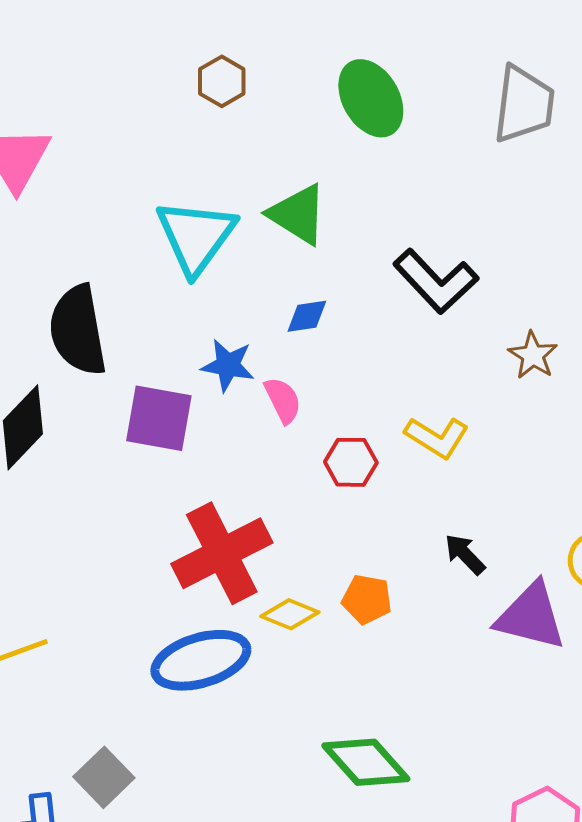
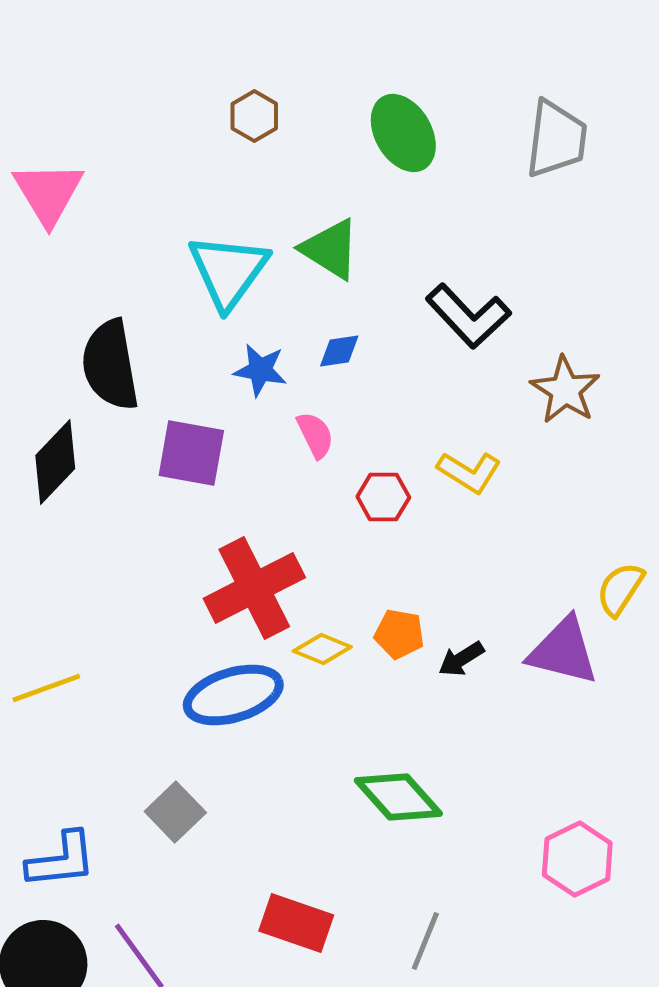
brown star: (533, 355) -> (565, 390), size x1.4
blue star: (228, 365) -> (260, 370), moved
black arrow: (465, 554) -> (461, 659), moved, turned -78
gray square: (104, 777) -> (175, 812), moved

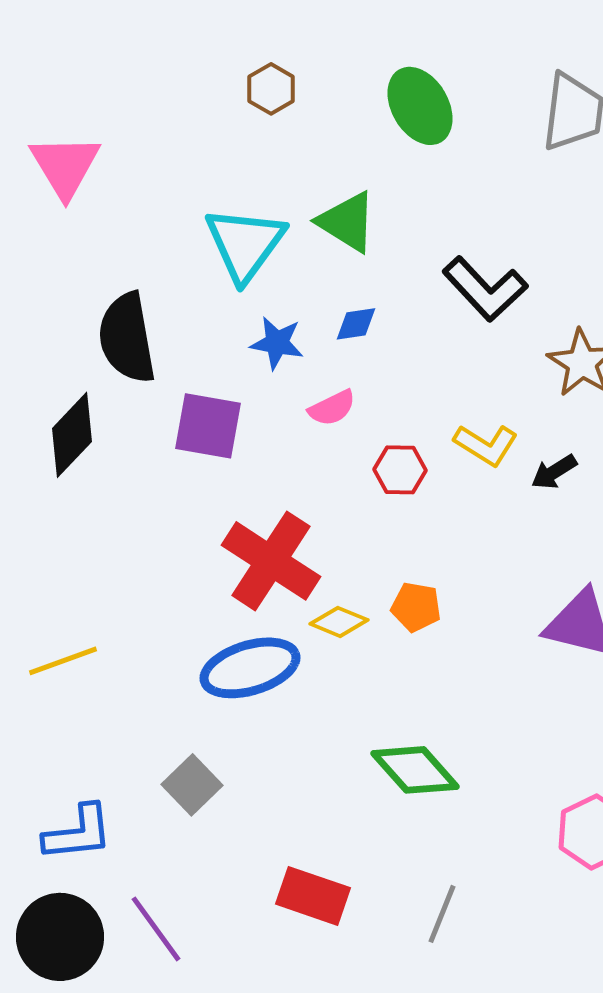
pink semicircle: (315, 435) -> (332, 408), turned 90
red cross: (254, 588) -> (271, 561), turned -30
black arrow: (461, 659) -> (554, 472), moved

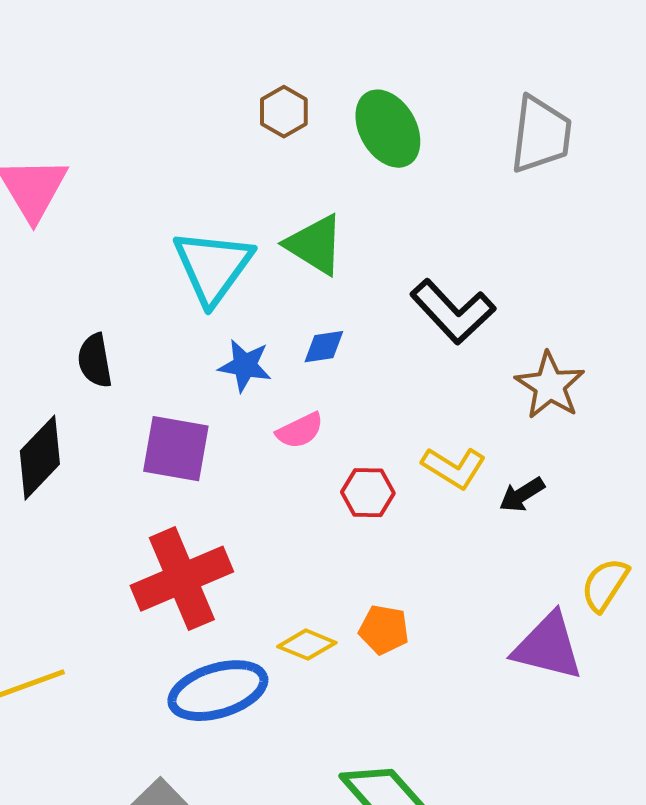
brown hexagon: (271, 89) -> (284, 112), moved
black semicircle: (127, 338) -> (95, 361), size x0.6
red cross: (271, 561) -> (182, 579), moved, turned 34

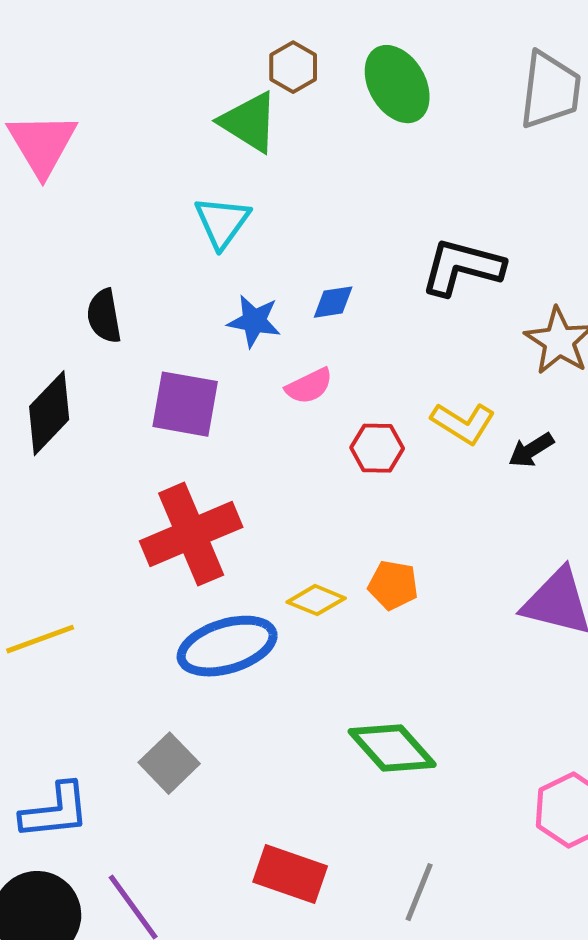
green triangle: (315, 245) -> (249, 122), moved
cyan triangle: (213, 267) -> (222, 222), size x0.7
black L-shape: (453, 312) -> (462, 267), turned 148

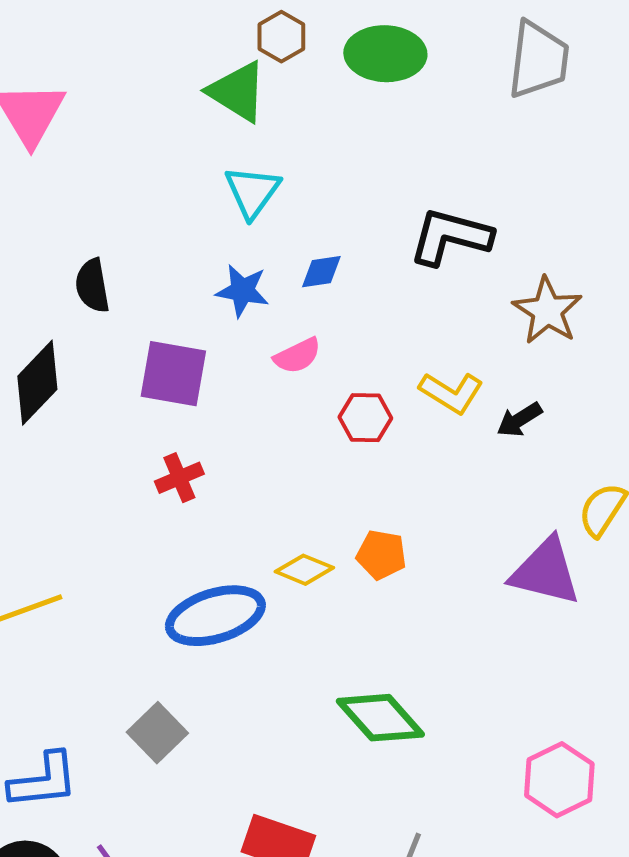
green ellipse: (397, 84) -> (385, 54), turned -58
cyan triangle: (222, 222) -> (252, 192), moved
red cross: (191, 534) -> (179, 478), moved, size x0.5

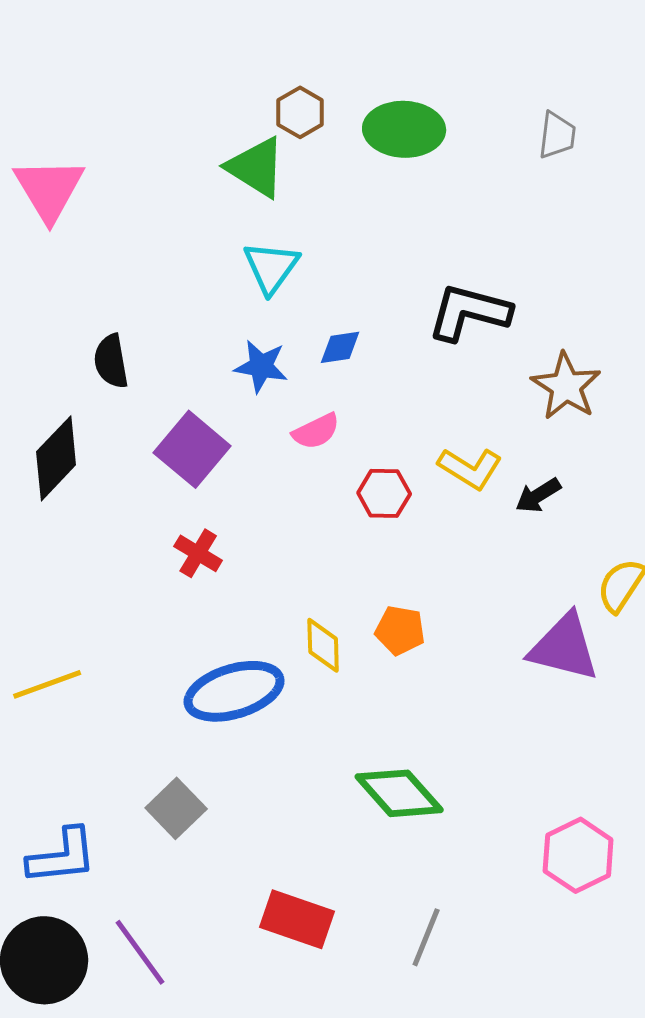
gray trapezoid: (538, 60) -> (557, 135), size x0.6
purple square: (173, 374) -> (192, 449), turned 30
red cross: (179, 478) -> (198, 553), turned -36
yellow diamond: (304, 570) -> (323, 645), turned 66

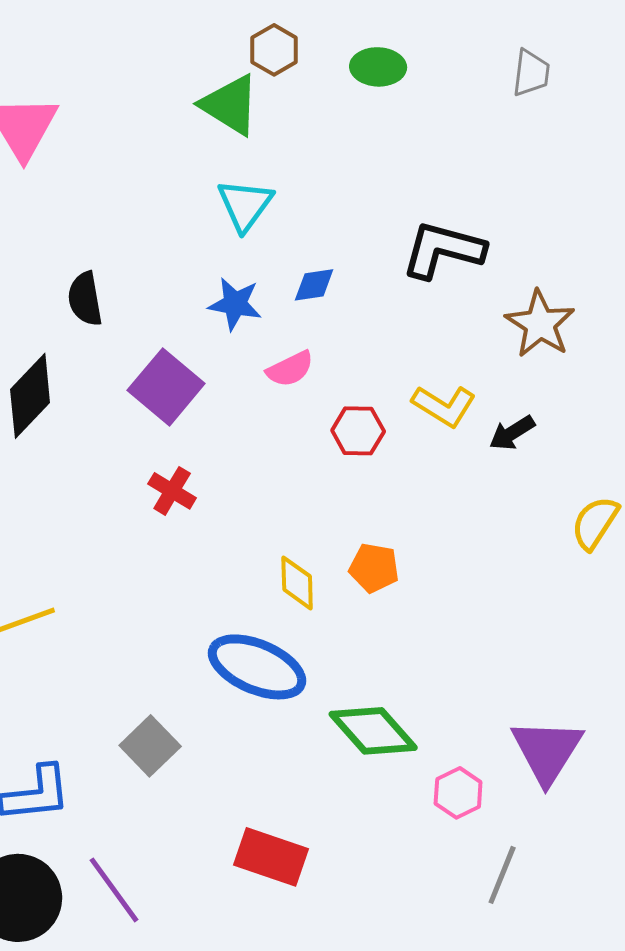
green ellipse: (404, 129) -> (378, 67), size x0.7
purple triangle: (564, 647) -> (547, 751), moved, turned 48
blue ellipse: (234, 691) -> (257, 667), moved, turned 40
pink hexagon: (578, 855) -> (458, 793), moved, size x0.7
gray line: (426, 937) -> (502, 875), moved

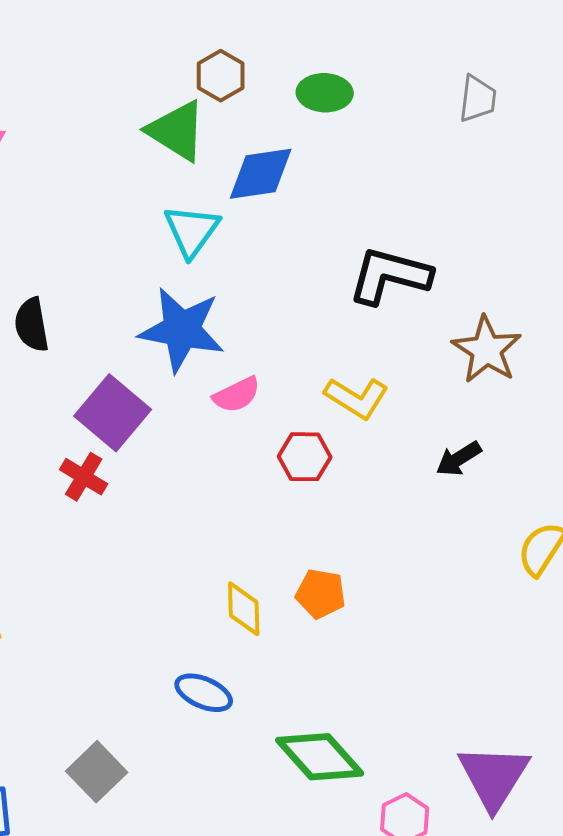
blue diamond: (314, 285) -> (261, 174), moved, size x1.6
blue star: (235, 304) -> (182, 330), size x1.6
yellow L-shape: (444, 406) -> (357, 398), moved
red cross: (172, 491) -> (84, 477), moved
blue ellipse: (257, 667) -> (204, 693), size x0.6

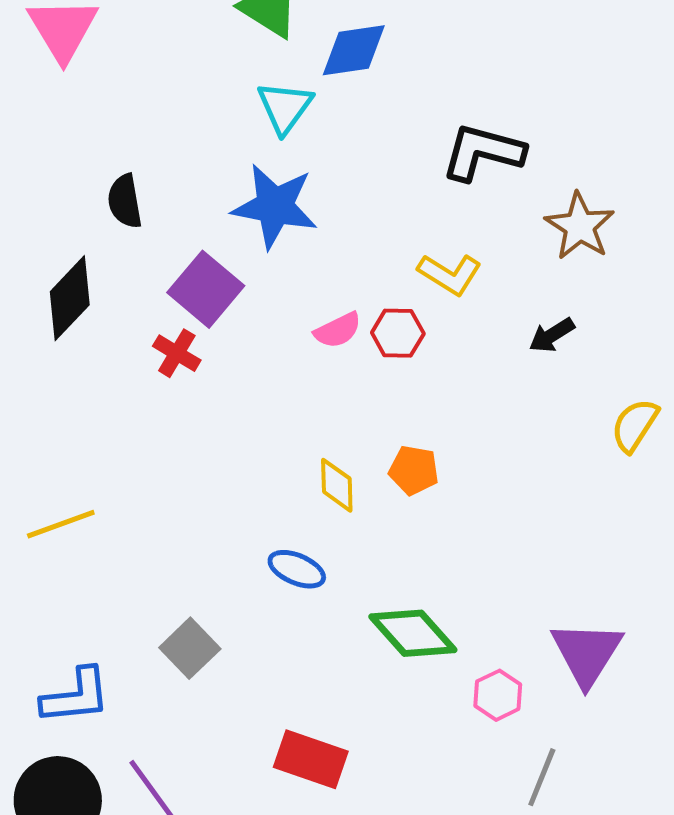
pink semicircle: (237, 395) -> (338, 330), moved

